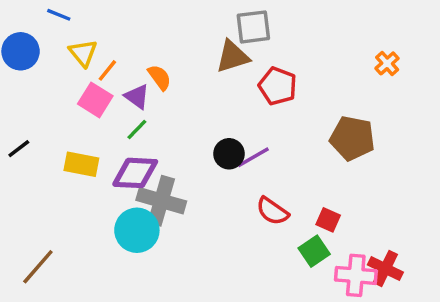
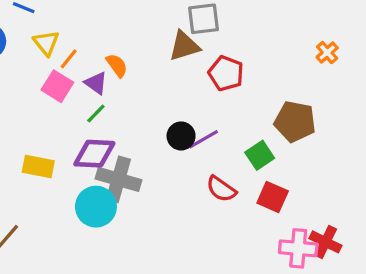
yellow rectangle: (81, 164) -> (38, 166), moved
red square: (328, 220) -> (273, 197), size x1.4
green square: (314, 251) -> (260, 155), moved

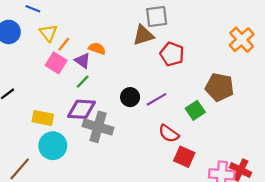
orange cross: (327, 53) -> (242, 40), size x1.6
orange semicircle: (117, 65) -> (97, 49), turned -35
black circle: (181, 136) -> (130, 97), moved
red square: (273, 197) -> (184, 157), moved
cyan circle: (96, 207) -> (53, 146), moved

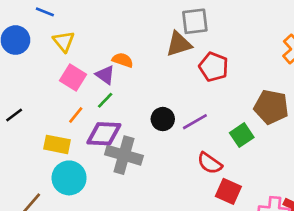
orange line: (64, 44) -> (76, 115), moved

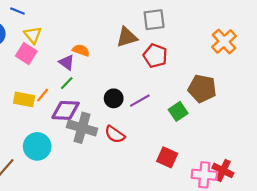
gray square: (195, 21) -> (154, 20), moved
pink square: (73, 78) -> (26, 54), moved
yellow rectangle: (57, 144) -> (24, 99), moved
red semicircle: (210, 163) -> (115, 134), moved

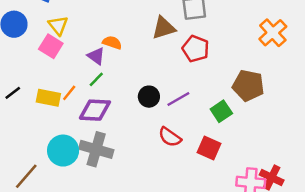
gray cross: (82, 128) -> (96, 149), moved
red semicircle: (115, 134) -> (170, 137), moved
red square: (167, 157) -> (209, 148), moved

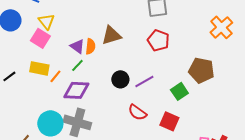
brown triangle: (164, 28) -> (111, 35), moved
orange semicircle: (112, 43) -> (90, 46), moved, turned 77
yellow rectangle: (48, 98) -> (39, 68), moved

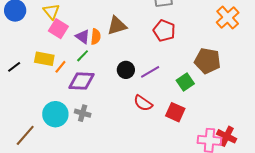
pink square: (40, 38) -> (58, 29), moved
gray cross: (77, 122) -> (83, 113), size x0.6

